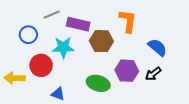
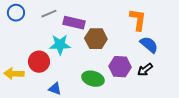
orange L-shape: (128, 21) -> (138, 20), moved
blue circle: (28, 35) -> (16, 13), moved

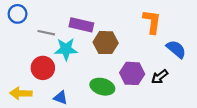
gray line: (49, 14) -> (46, 33), moved, turned 35
blue semicircle: (149, 45) -> (176, 49), moved
yellow arrow: (14, 74) -> (21, 93), moved

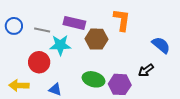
blue circle: (18, 14) -> (14, 26), moved
orange L-shape: (152, 22) -> (122, 20), moved
purple hexagon: (132, 73) -> (120, 84), moved

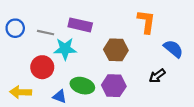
orange L-shape: (122, 20) -> (146, 22), moved
brown hexagon: (97, 39) -> (116, 50), moved
green ellipse: (94, 79) -> (82, 86), moved
purple hexagon: (120, 84) -> (114, 86), moved

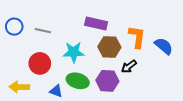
orange L-shape: (146, 22) -> (137, 37), moved
purple rectangle: (80, 25) -> (96, 24), moved
cyan star: (65, 49) -> (74, 52), moved
black arrow: (157, 76) -> (129, 67), moved

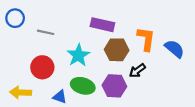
blue circle: (14, 27) -> (15, 18), moved
cyan star: (74, 52) -> (78, 55), turned -30

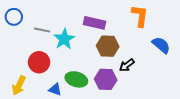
orange L-shape: (146, 39) -> (140, 16), moved
cyan star: (78, 55) -> (64, 39), moved
yellow arrow: (21, 92) -> (19, 85), turned -66

